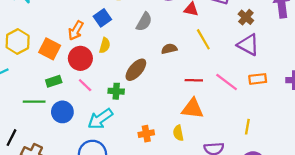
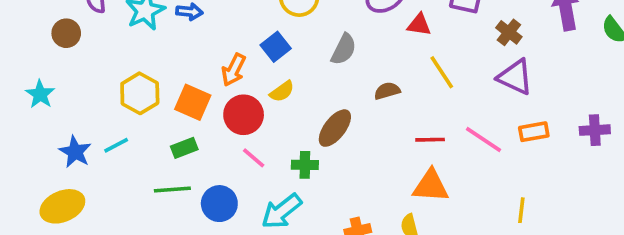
yellow semicircle: (105, 45) -> (282, 91), turned 42
green rectangle: (54, 81) -> (184, 148), moved

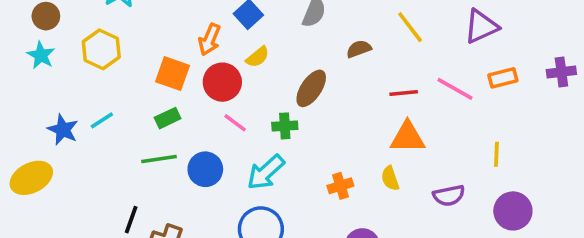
purple triangle: (515, 77) -> (481, 27), turned -45
yellow hexagon: (140, 93) -> (101, 49), moved
cyan star: (40, 94) -> (41, 55), moved
yellow ellipse: (62, 206) -> (31, 178), moved

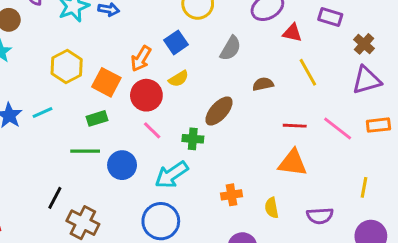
yellow hexagon: (101, 49) -> (67, 67), moved
yellow semicircle: (390, 178) -> (272, 208), moved

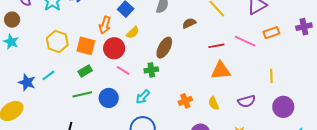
cyan arrow: (172, 175) -> (143, 97), size x0.7

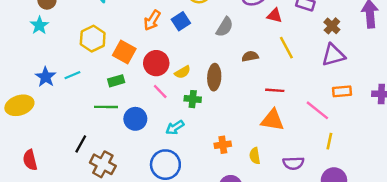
orange arrow: (105, 25) -> (152, 20), moved
yellow semicircle: (133, 32) -> (183, 72), moved
pink line: (245, 41) -> (317, 110), moved
brown ellipse: (164, 48) -> (214, 77), turned -40

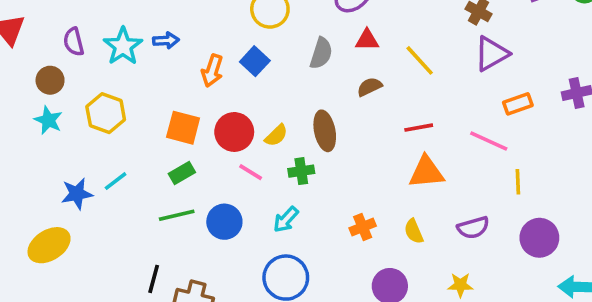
red triangle: (275, 16) -> (367, 40), moved
yellow hexagon: (93, 39) -> (106, 113), moved
blue star: (46, 77) -> (77, 194), turned -30

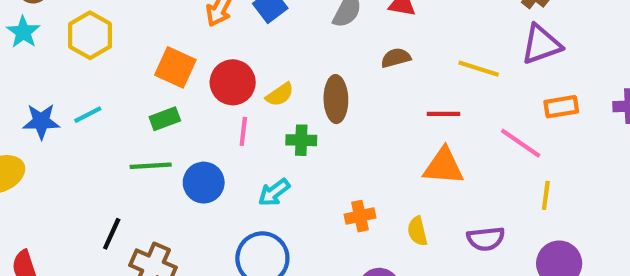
yellow line: (420, 60) -> (479, 69), moved, turned -40
pink line: (251, 172) -> (243, 131), turned 55

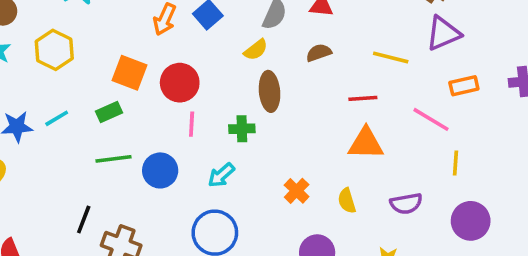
yellow semicircle: (280, 95) -> (256, 50), moved
green rectangle: (165, 119) -> (109, 112), moved
orange cross: (360, 216) -> (297, 191), turned -30

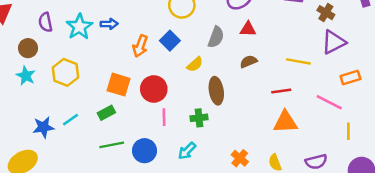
yellow semicircle: (256, 50) -> (195, 64), moved

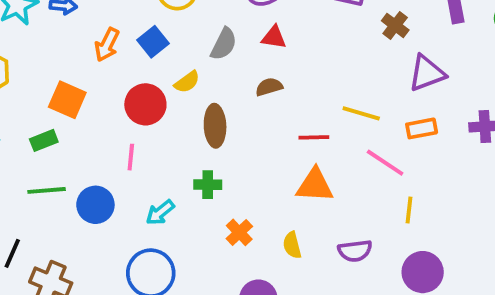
purple triangle: (334, 42) -> (427, 73), moved
yellow line: (298, 61) -> (361, 113), moved
red circle: (154, 89) -> (145, 104), moved
green cross: (199, 118) -> (208, 185), moved

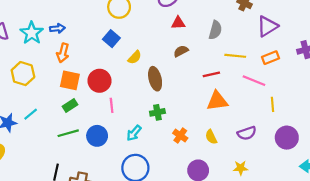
gray semicircle: (224, 44) -> (215, 30), moved
orange arrow: (107, 45) -> (63, 53), moved
red circle: (145, 104) -> (99, 81), moved
green rectangle: (44, 140) -> (70, 106), moved

